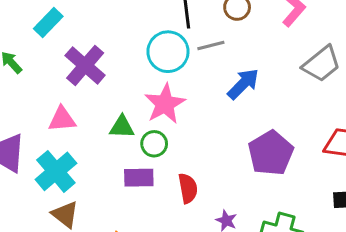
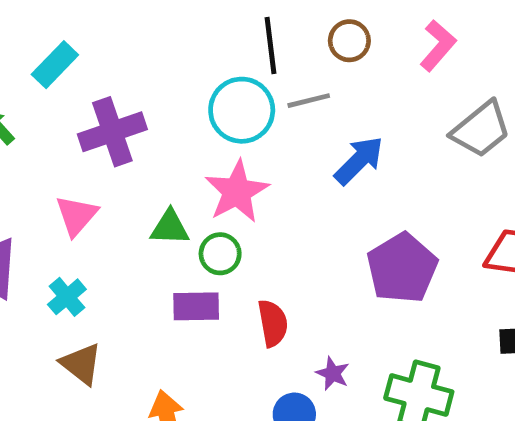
purple cross: (85, 65) -> (112, 132), turned 30
pink triangle: (62, 119) -> (76, 215), turned -44
cyan cross: (56, 171) -> (67, 297), size x0.6

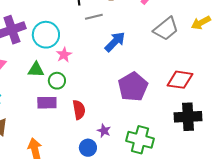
cyan circle: (242, 110) -> (46, 35), moved
pink star: (237, 192) -> (64, 55), size x0.6

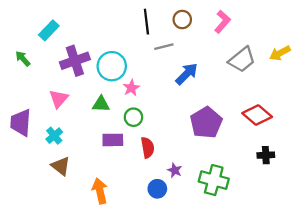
red diamond: (180, 80) -> (257, 115), turned 32
green circle: (57, 81) -> (133, 117), moved
black cross: (188, 117) -> (266, 155), size x0.6

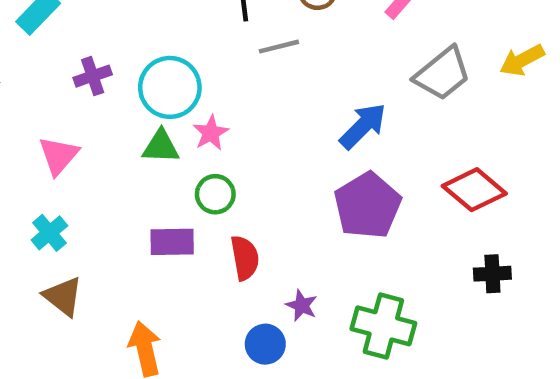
purple cross: (75, 61) -> (93, 76), size x0.6
blue arrow: (187, 74) -> (363, 126), moved
green triangle: (101, 104) -> (161, 146), moved

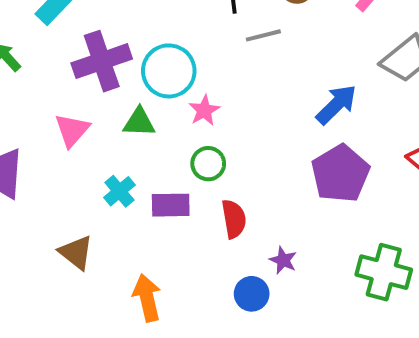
purple cross: (93, 76) -> (102, 61), size x1.8
green triangle: (161, 146) -> (139, 122), moved
cyan cross: (49, 233) -> (119, 191), moved
green cross: (383, 326) -> (384, 272), moved

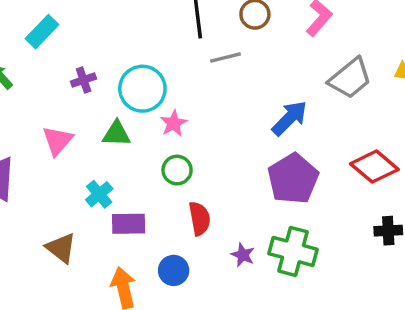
purple cross: (102, 61) -> (84, 80), size x0.5
purple rectangle: (171, 205) -> (129, 224), moved
green cross: (384, 272) -> (293, 251), moved
blue circle: (252, 294) -> (174, 270), moved

